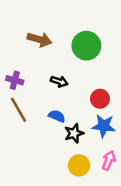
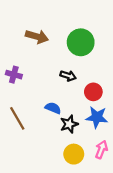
black arrow: (59, 81) -> (68, 76), moved
brown line: (18, 110) -> (17, 118), moved

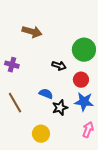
green circle: (81, 42) -> (84, 50), moved
yellow circle: (74, 154) -> (41, 134), moved

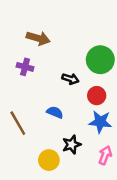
purple cross: (12, 65) -> (25, 67), moved
black star: (60, 108) -> (72, 145), moved

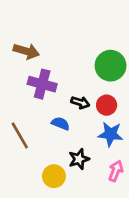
brown arrow: (38, 38) -> (26, 51), moved
purple cross: (25, 67) -> (42, 84), moved, size x1.5
black arrow: (70, 79) -> (80, 102), moved

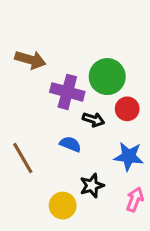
green circle: (111, 66) -> (107, 77), moved
purple cross: (42, 84) -> (67, 92), moved
red circle: (107, 105) -> (127, 109), moved

